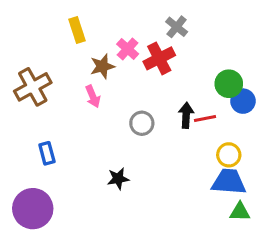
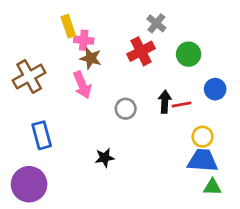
pink cross: (128, 49) -> (84, 40), moved, turned -36
brown star: (102, 66) -> (91, 58), turned 30
green circle: (229, 84) -> (189, 54), moved
pink arrow: (93, 96) -> (82, 85), size x1.4
blue rectangle: (47, 153) -> (42, 135), size x1.4

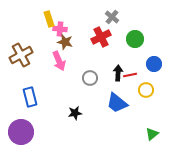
yellow circle: (203, 137) -> (146, 90), moved
blue trapezoid: (203, 160) -> (117, 103), moved, turned -145
green triangle: (212, 187) -> (152, 134), turned -40

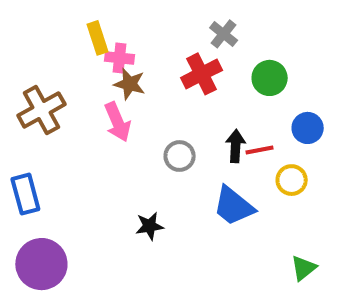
blue rectangle: (30, 97) -> (25, 194), moved

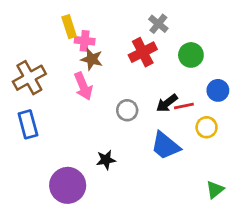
black arrow: (236, 146) -> (167, 103), turned -130
blue rectangle: (25, 194) -> (28, 124), moved
purple circle: (41, 264) -> (68, 185), moved

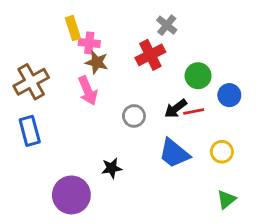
green circle: (191, 55) -> (198, 76), moved
yellow circle: (207, 127) -> (222, 152), moved

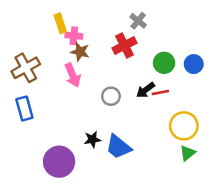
blue circle: (229, 95) -> (194, 64), moved
yellow circle: (222, 152) -> (184, 126), size x1.5
blue trapezoid: (174, 153) -> (118, 147), moved
green triangle: (226, 199) -> (188, 153), moved

